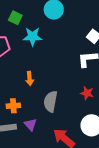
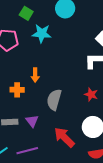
orange cross: (13, 106) -> (17, 90), moved

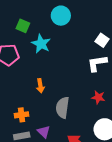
cyan star: (42, 34) -> (41, 44), turned 30
orange cross: (17, 90) -> (22, 115), moved

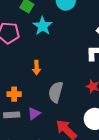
purple triangle: (44, 132) -> (34, 114), turned 32

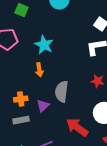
cyan star: (43, 26) -> (44, 45), moved
purple triangle: (34, 114) -> (43, 106), moved

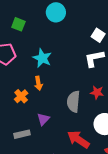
gray semicircle: (62, 91) -> (73, 102), moved
orange cross: (21, 99) -> (21, 96), moved, turned -32

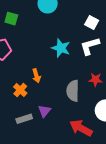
cyan star: (42, 58) -> (61, 48), moved
gray rectangle: (22, 134) -> (24, 119), moved

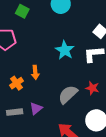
gray semicircle: (73, 91) -> (68, 94), turned 35

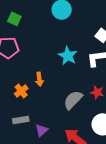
green square: (22, 11) -> (14, 19), moved
purple triangle: (36, 108) -> (41, 130), moved

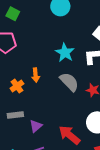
gray semicircle: (73, 100) -> (69, 82), moved, turned 90

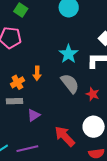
gray rectangle: (15, 115) -> (15, 101), moved
purple triangle: (36, 126) -> (34, 115), moved

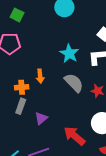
orange cross: (17, 82) -> (22, 87), turned 32
gray rectangle: (15, 101) -> (21, 106), turned -63

